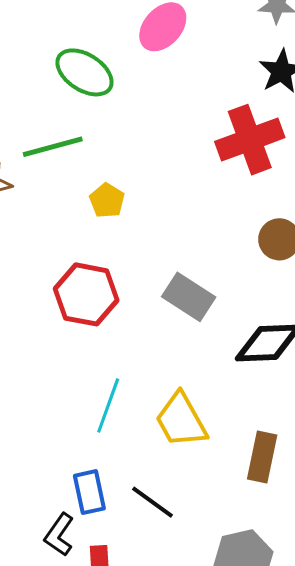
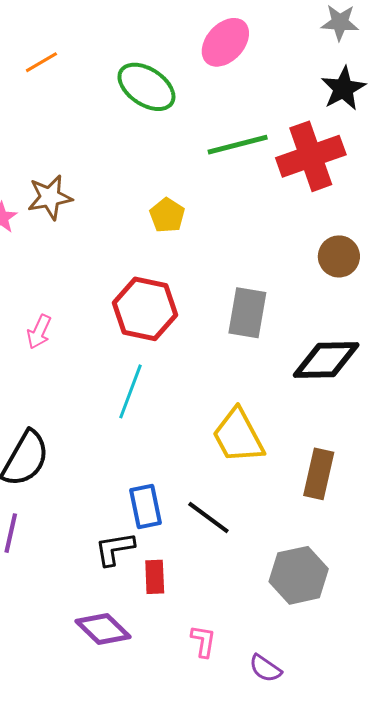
green line: (53, 147) -> (238, 145), moved
gray rectangle: (189, 297) -> (247, 313), turned 66
cyan line: (108, 405) -> (131, 391), moved
black L-shape: (59, 535) -> (115, 549), turned 45

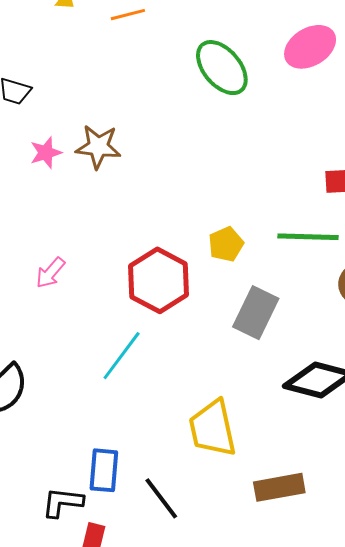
green line: (238, 145) -> (308, 237), moved
yellow pentagon: (167, 215) -> (226, 244), moved
brown rectangle: (319, 474) -> (279, 487), turned 51

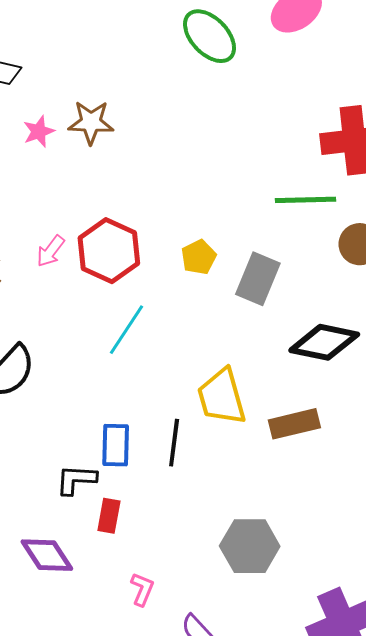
yellow pentagon: (226, 244) -> (199, 257), moved
red hexagon: (159, 280) -> (109, 251), moved
brown rectangle: (279, 487) -> (294, 424), moved
black line: (161, 498) -> (174, 443), moved, turned 48

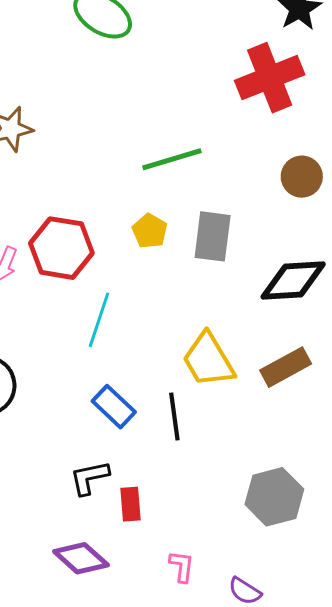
green line: (306, 200) -> (172, 159), moved
blue rectangle: (116, 445) -> (114, 407), moved, turned -33

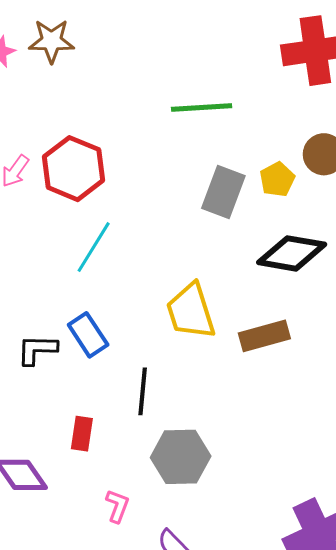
yellow pentagon: (150, 231) -> (277, 179), moved
black line: (174, 416) -> (143, 391), moved
black L-shape: (89, 478) -> (37, 350), moved
gray hexagon: (274, 497) -> (181, 457), moved

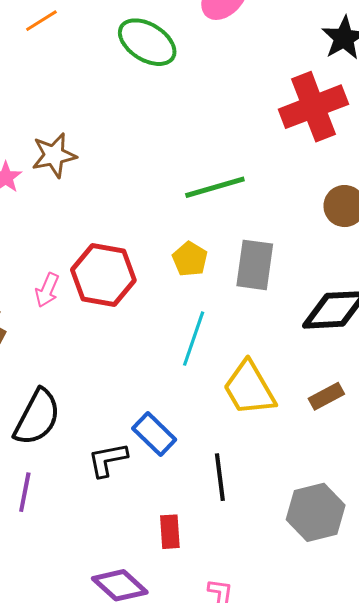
yellow pentagon: (277, 179) -> (190, 259), moved
cyan line: (94, 247) -> (194, 339), moved
brown rectangle: (264, 336) -> (326, 396), size x0.7
gray hexagon: (181, 457) -> (316, 512), moved

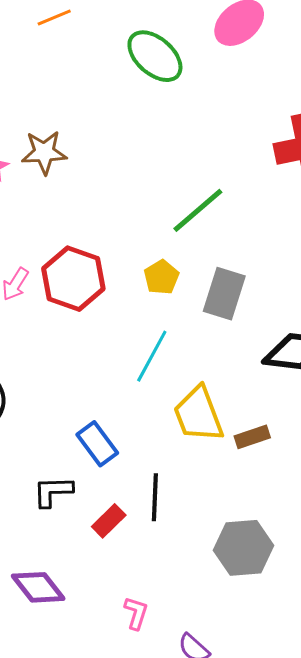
green line: (215, 187) -> (198, 210), turned -34
brown rectangle: (326, 396) -> (252, 437), moved
black L-shape: (108, 460) -> (53, 491), moved
red rectangle: (170, 532) -> (109, 521), moved, turned 40

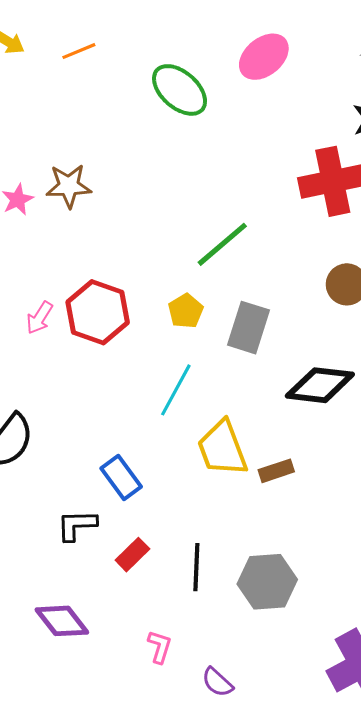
black line: (155, 497) -> (196, 567), moved

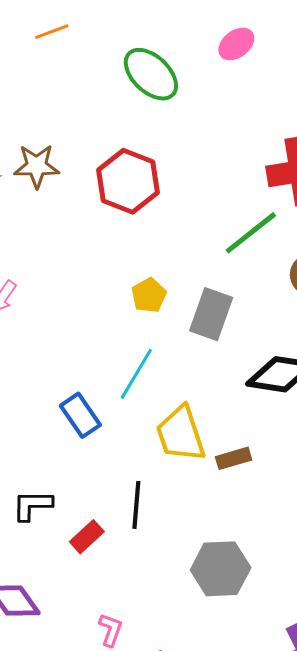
pink ellipse: (264, 57) -> (236, 44), size x0.7
green line: (222, 244) -> (251, 233), moved
red hexagon: (98, 312) -> (128, 181), moved
blue rectangle: (121, 477) -> (80, 415), moved
black line: (196, 567) -> (136, 505), moved

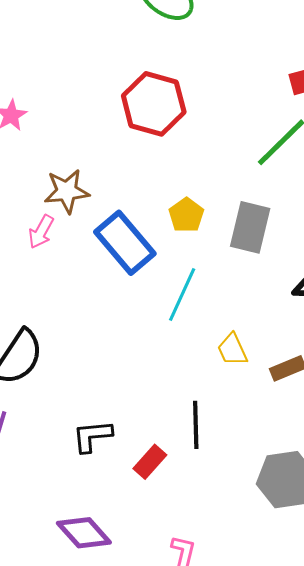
brown star: (37, 166) -> (67, 191), moved
blue rectangle: (80, 415) -> (125, 243), moved, size x1.4
yellow trapezoid: (181, 434) -> (232, 350), size x0.6

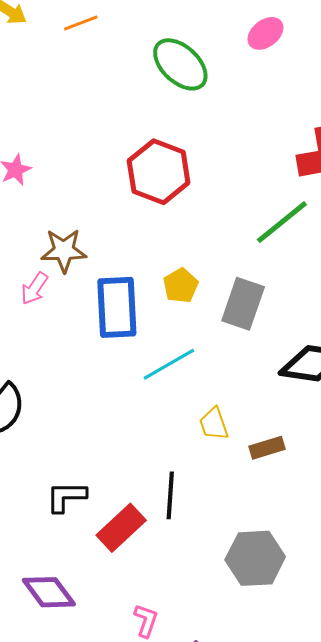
blue rectangle: (125, 243) -> (117, 307), turned 32
cyan line: (182, 294) -> (169, 364), turned 30
red rectangle: (150, 462) -> (121, 528), size x1.4

